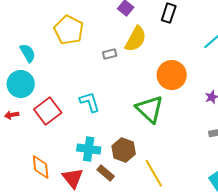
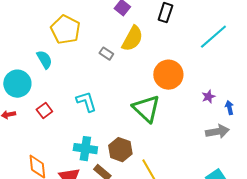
cyan semicircle: (28, 53) -> (44, 60), moved
gray rectangle: (110, 54) -> (106, 54), turned 48
red square: (48, 111) -> (44, 111), size x0.6

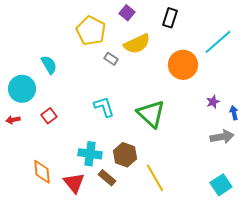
yellow pentagon: (65, 30) -> (91, 31), moved
yellow semicircle: (132, 39) -> (137, 44), turned 36
orange circle: (168, 75) -> (183, 65), moved
cyan L-shape: (86, 102) -> (104, 107), moved

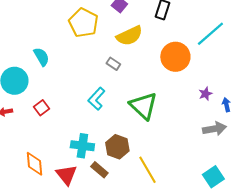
gray rectangle: (111, 59) -> (113, 64), moved
cyan L-shape: (104, 107) -> (96, 99), turned -120

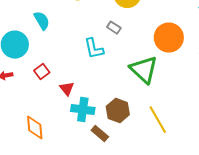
orange circle: (175, 57) -> (169, 38), moved
cyan L-shape: (96, 99) -> (94, 49), moved, turned -55
yellow line: (147, 170) -> (158, 120), moved
red triangle: (66, 175) -> (67, 89), moved, size x0.7

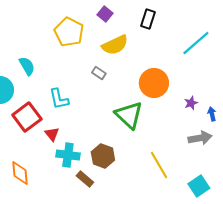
cyan L-shape: (94, 49) -> (59, 99), moved
red square: (42, 72) -> (27, 117), size x1.8
yellow line: (158, 120) -> (159, 165), moved

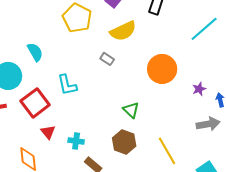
green triangle: (129, 115) -> (131, 110), moved, size x0.6
red triangle: (52, 134) -> (48, 132), moved
cyan cross: (68, 155) -> (76, 141), size x0.7
brown hexagon: (103, 156) -> (124, 142), moved

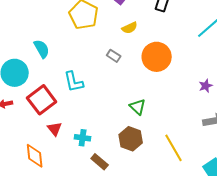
yellow semicircle: (123, 31) -> (130, 28), size x0.6
orange circle: (162, 69) -> (157, 57), moved

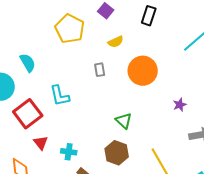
gray rectangle: (114, 56) -> (100, 70), turned 48
purple star: (206, 86) -> (180, 105), moved

